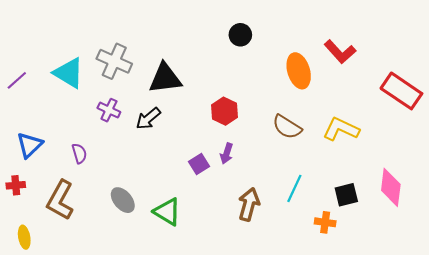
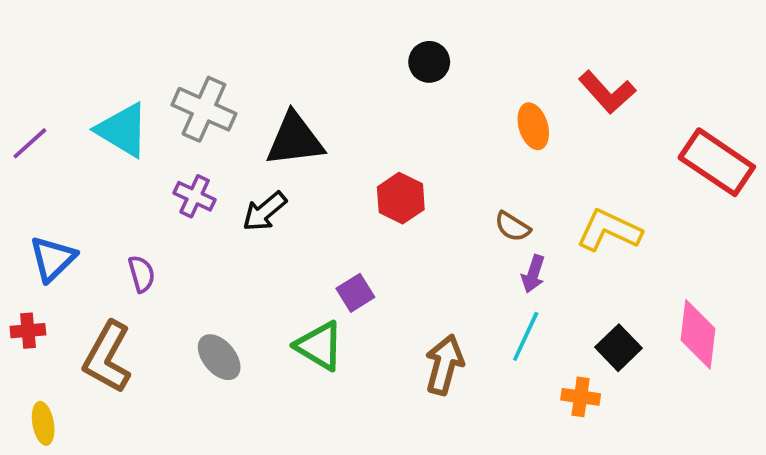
orange ellipse: (299, 71) -> (533, 126), size x0.7
brown semicircle: (287, 127) -> (512, 227), size x0.7
purple arrow: (227, 153) -> (533, 274), moved
black square: (346, 195) -> (618, 348), turned -30
green triangle: (167, 212) -> (319, 346), moved

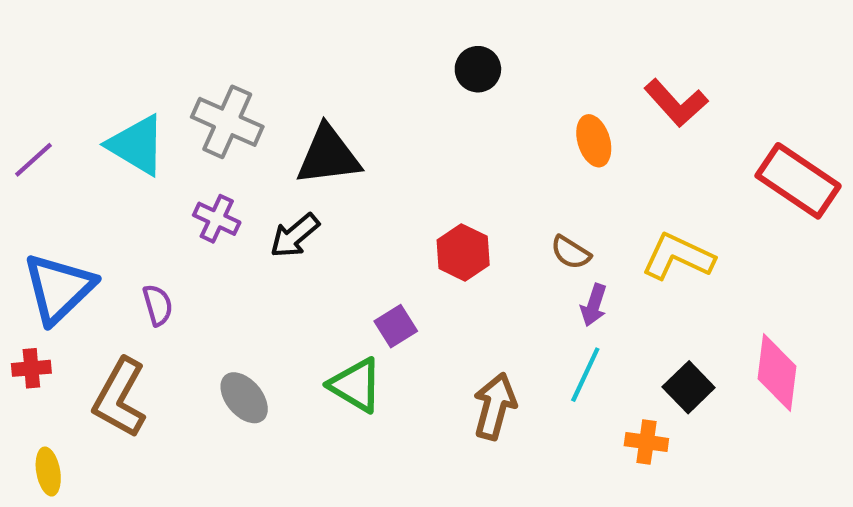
red hexagon: (401, 198) -> (463, 252), moved
blue triangle: (53, 259) -> (59, 288), size x1.4

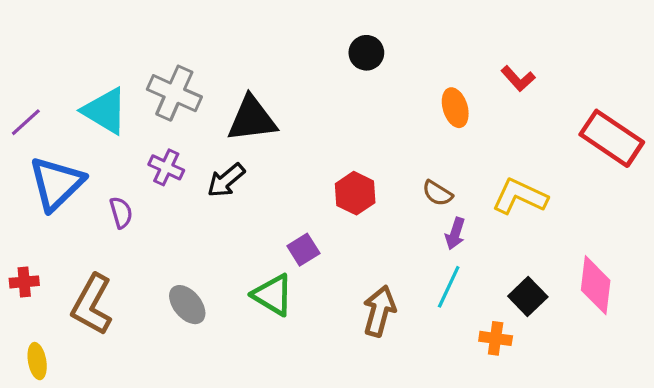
red L-shape: (676, 103) -> (518, 79), size x0.7
blue triangle: (59, 288) -> (56, 184), moved
purple semicircle: (158, 305) -> (121, 213), moved

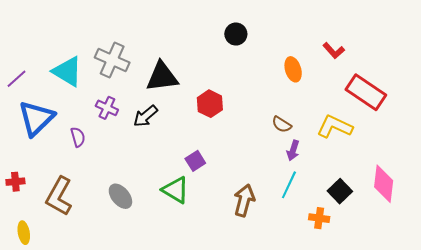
red rectangle: (612, 138) -> (366, 92), moved
red hexagon: (355, 193) -> (210, 104), moved

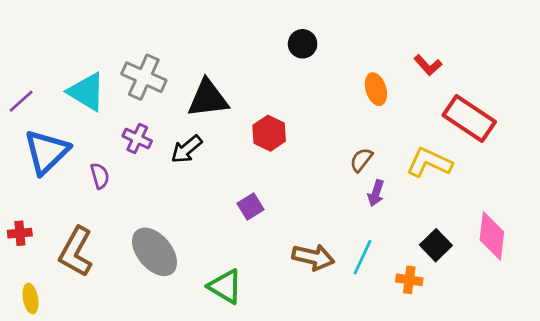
brown semicircle: (282, 124) -> (361, 160), turned 96
cyan line: (289, 185) -> (363, 257), moved
green triangle: (176, 190) -> (225, 287), moved
gray ellipse: (120, 196) -> (155, 252), size x1.5
brown arrow: (244, 200) -> (313, 257), turned 88

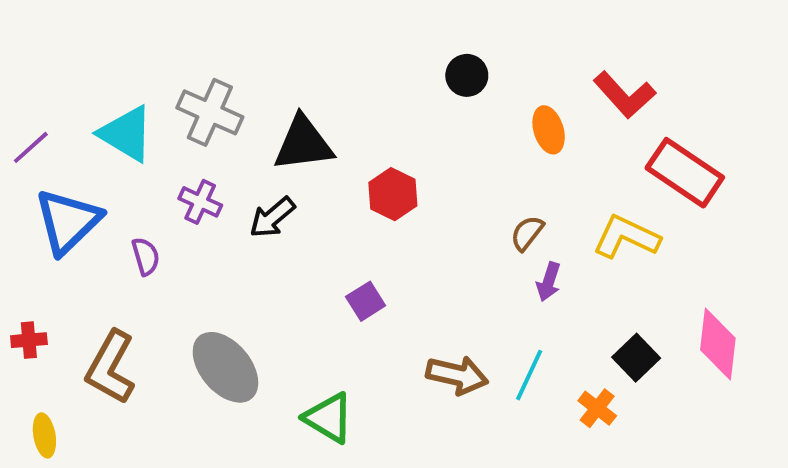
black circle: (303, 44) -> (467, 75), moved
red L-shape: (428, 65) -> (624, 95), size x1.5
orange cross: (409, 280) -> (597, 408), turned 30

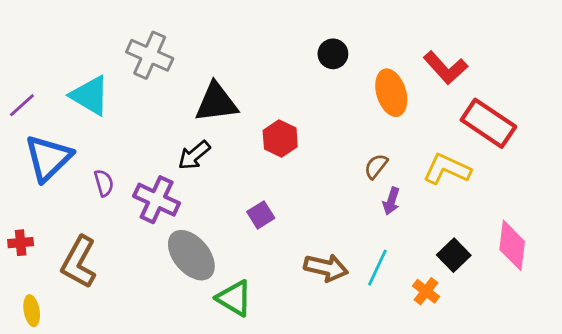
gray cross: (210, 112) -> (150, 55), moved
orange ellipse: (549, 130) -> (391, 93), size x1.4
purple cross: (200, 202) -> (157, 200), moved, size x1.5
gray ellipse: (225, 367) -> (191, 255), moved

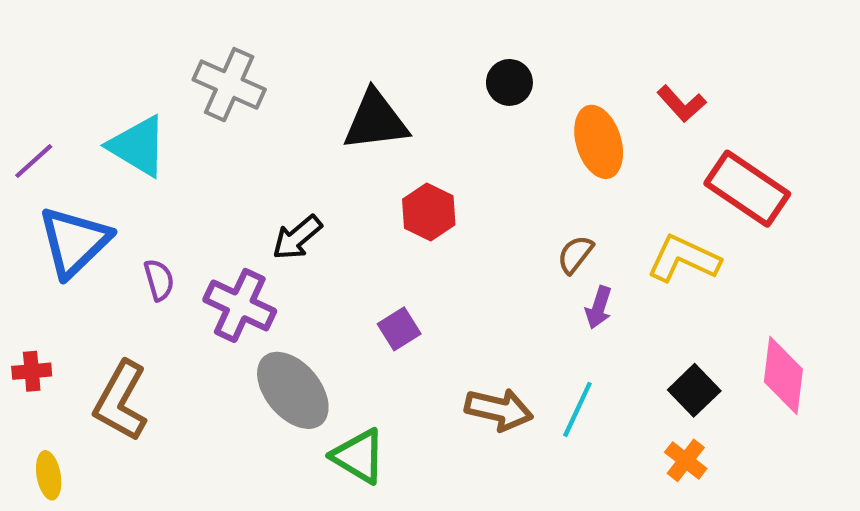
red L-shape: (445, 68) -> (681, 104), size x0.7
black triangle: (216, 102) -> (376, 121), moved
orange cross: (426, 291) -> (686, 460), moved

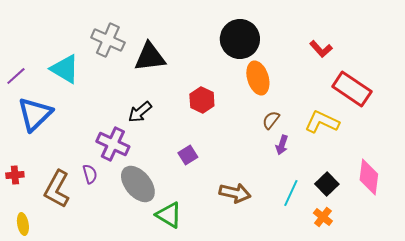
black circle: (509, 82) -> (240, 39), size x1.8
black triangle: (376, 121) -> (150, 57), moved
orange ellipse: (599, 142) -> (258, 78), moved
purple semicircle: (159, 280) -> (90, 174), moved
cyan line: (577, 409) -> (291, 193), moved

